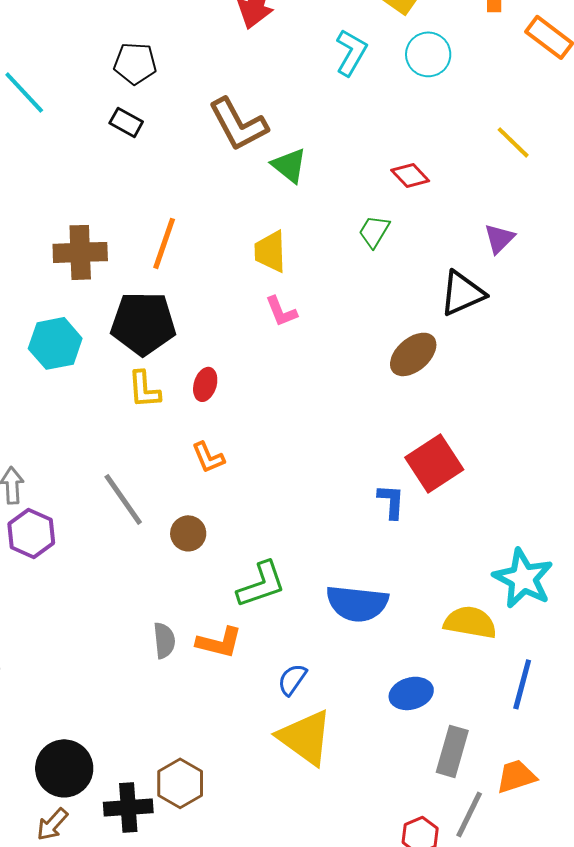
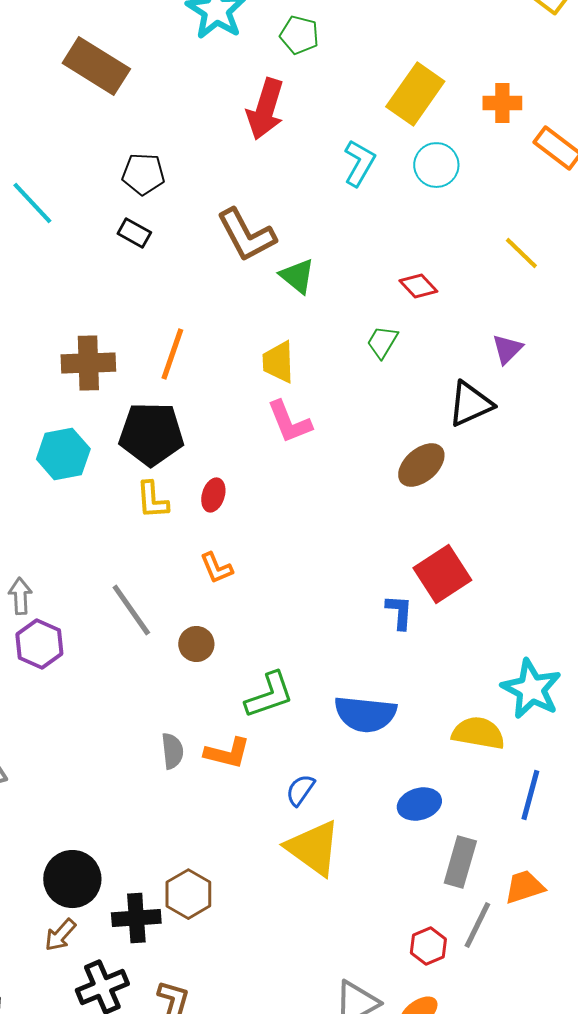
pink L-shape: (281, 311) -> (289, 422), size x1.4

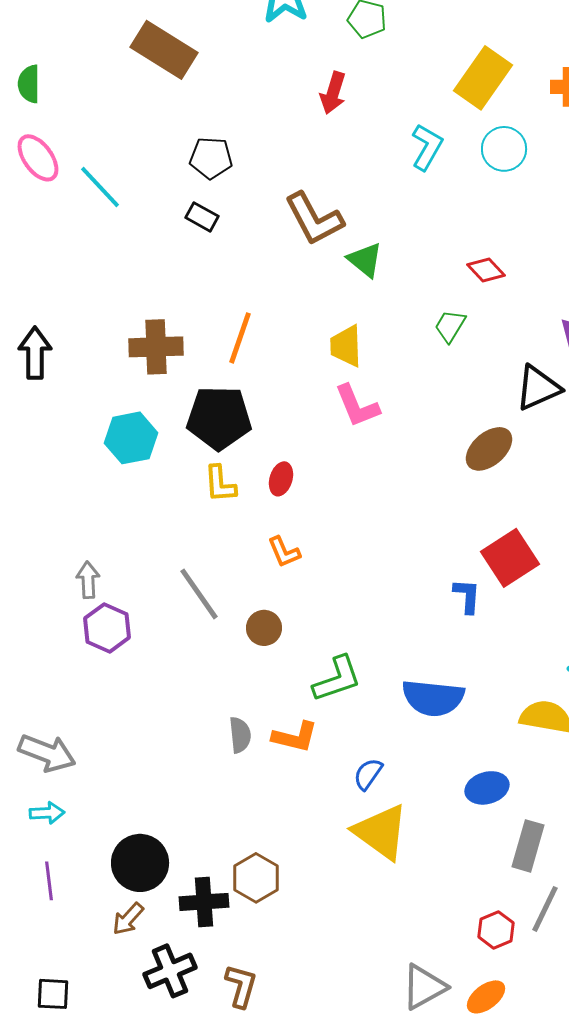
red arrow: (265, 109) -> (333, 93), size x0.7

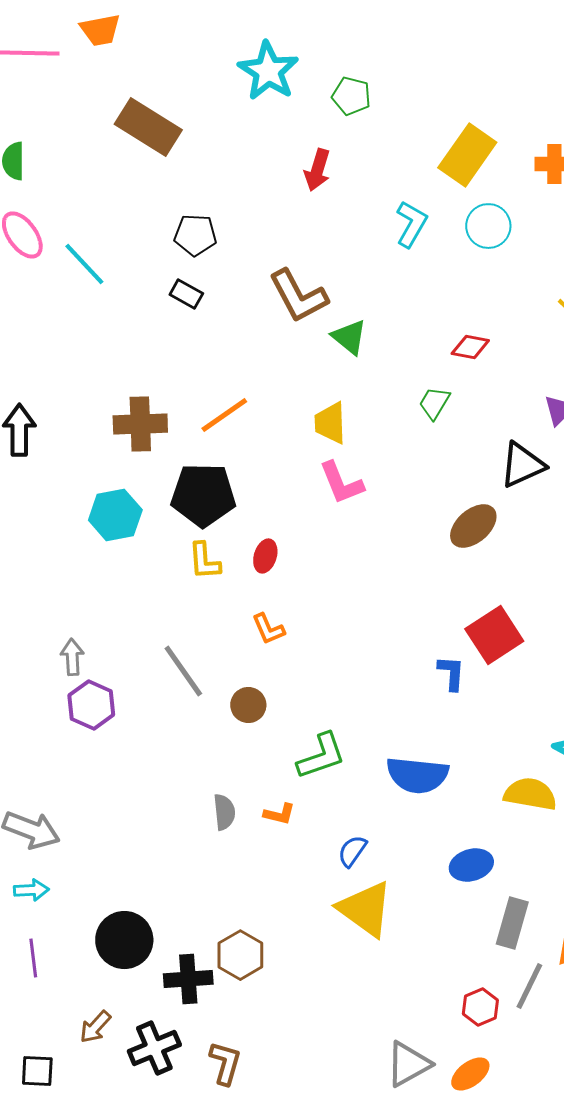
red diamond: (486, 270) -> (470, 347), turned -36
orange line: (240, 338) -> (224, 415), turned 36
orange L-shape: (295, 737) -> (279, 814), size x0.7
brown arrow: (128, 919) -> (95, 1027), moved

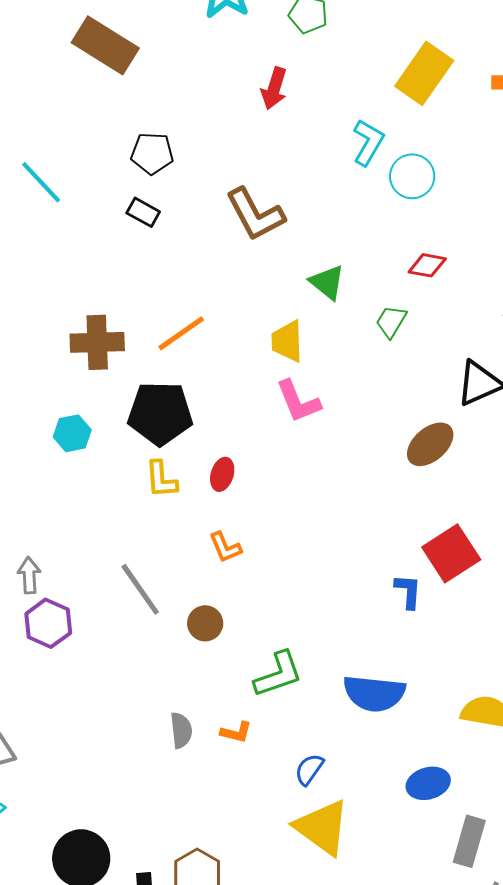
cyan circle: (488, 226) -> (412, 176), moved
green triangle: (349, 337) -> (327, 282), moved
cyan hexagon: (115, 515) -> (72, 433), size x0.7

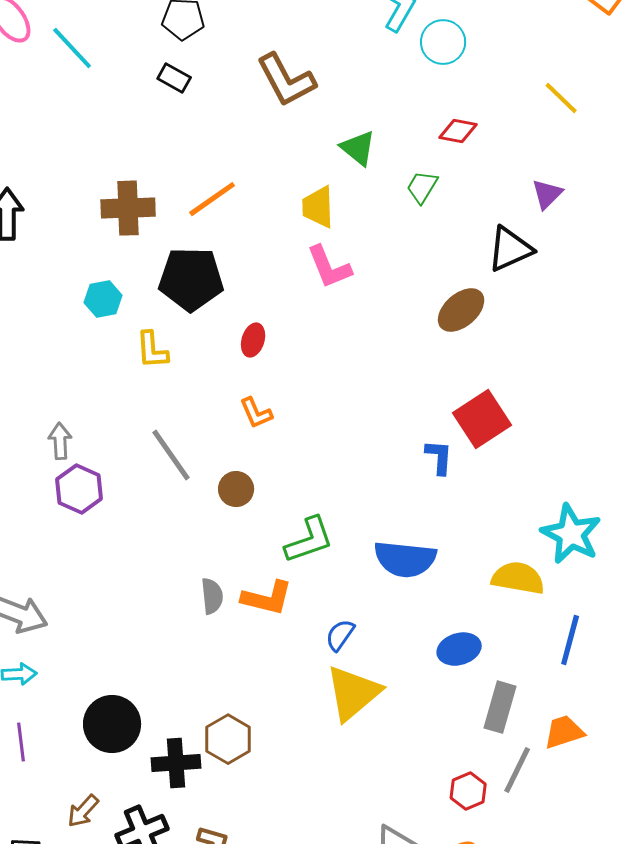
yellow L-shape: (161, 479) -> (152, 350), moved
orange L-shape: (236, 732) -> (267, 598), size x1.6
yellow triangle: (322, 827) -> (353, 693), turned 44

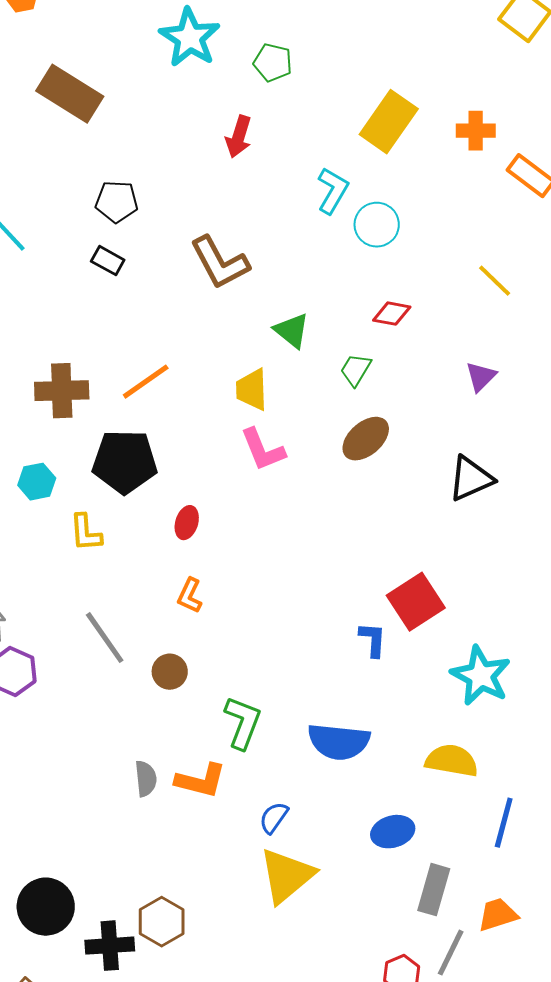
black triangle: (510, 249) -> (471, 479), moved
brown ellipse: (461, 310) -> (366, 439), moved
orange L-shape: (256, 413) -> (190, 596), turned 48
cyan star: (571, 534) -> (481, 676), moved
green L-shape: (309, 540) -> (243, 723), turned -50

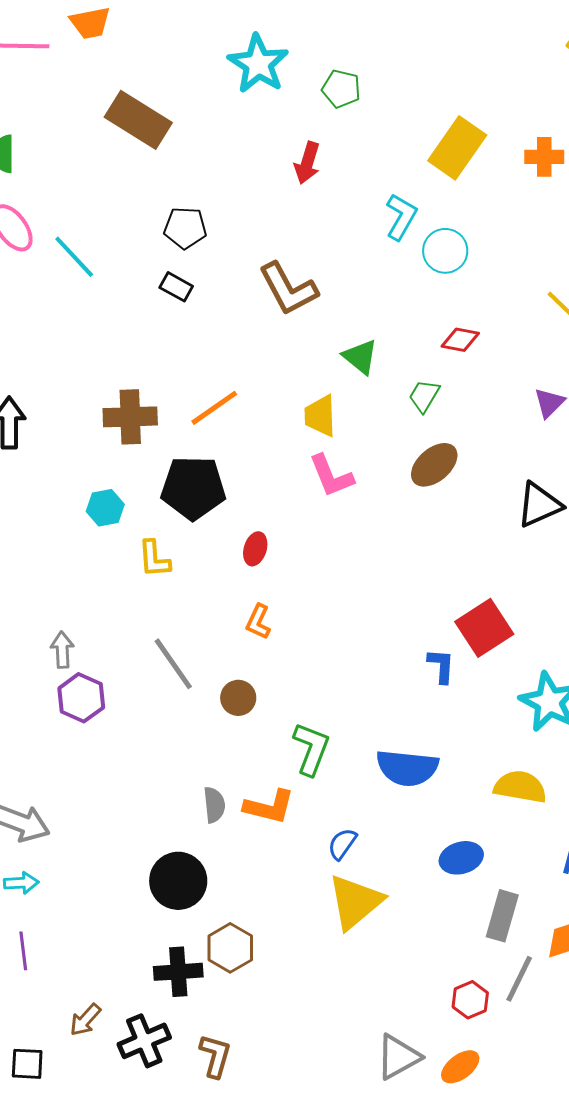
black circle: (46, 907) -> (178, 881), moved

